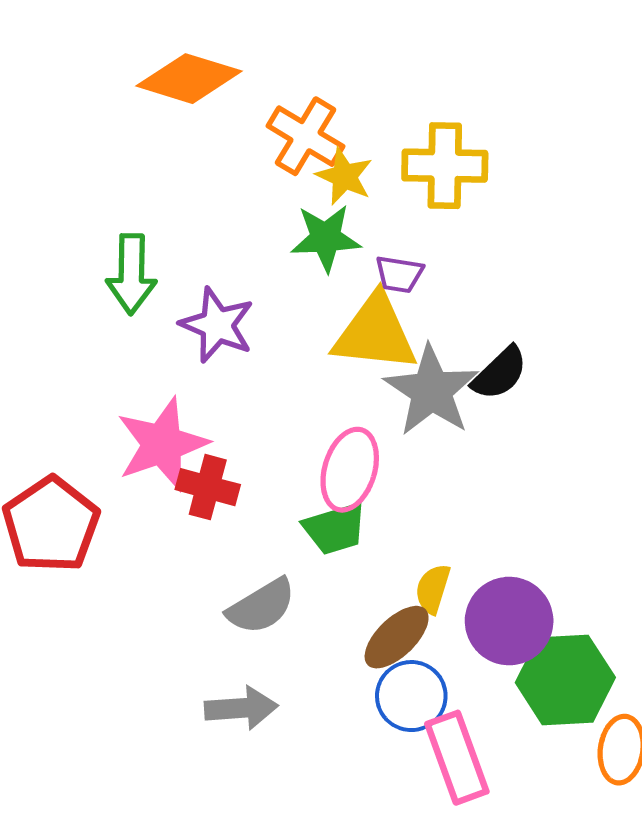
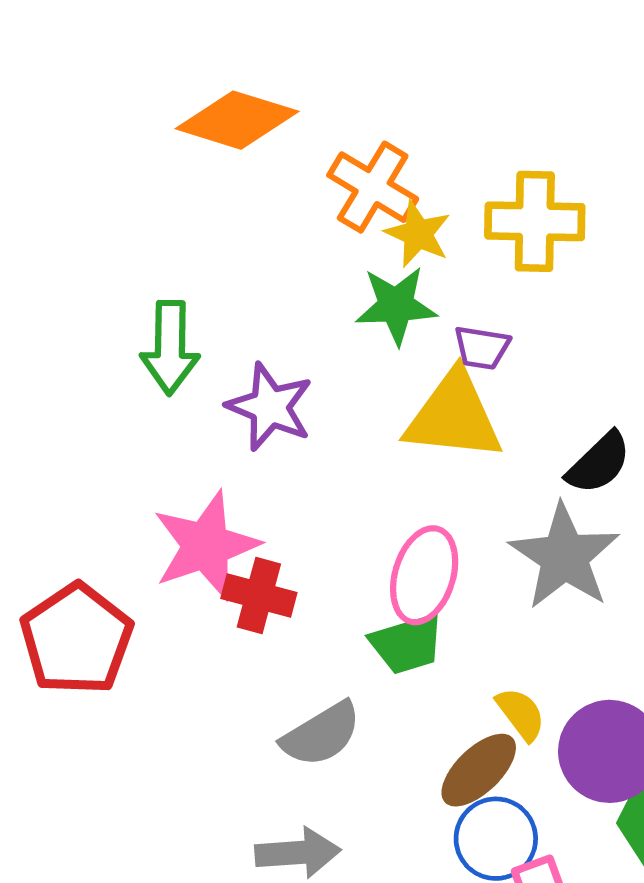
gray star: (431, 391) -> (564, 557), moved
yellow semicircle: (433, 589) -> (521, 714), turned 126

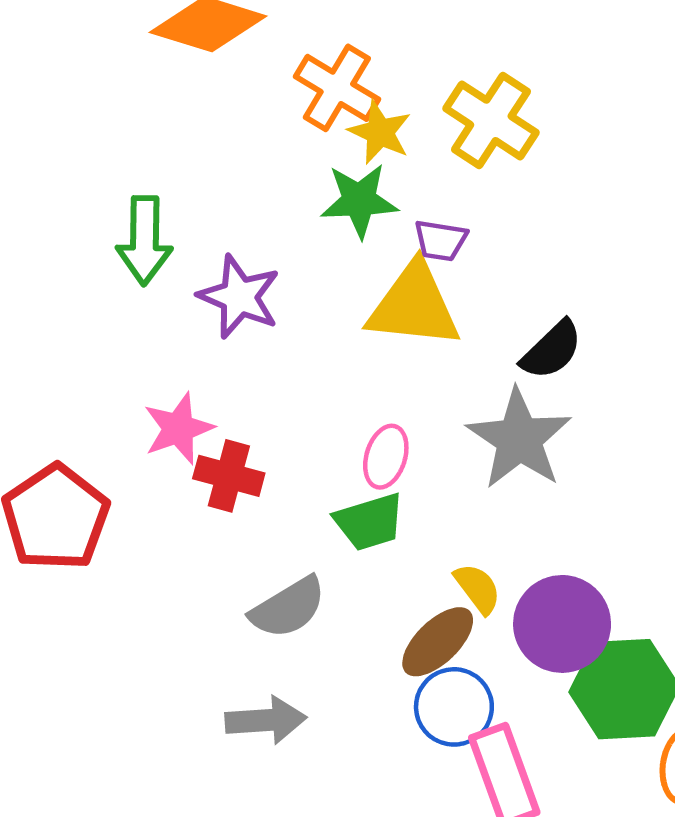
yellow cross: (535, 221) -> (491, 120), turned 32
pink star: (206, 546) -> (178, 428), size x0.7
pink ellipse: (424, 575) -> (386, 457), size x0.7

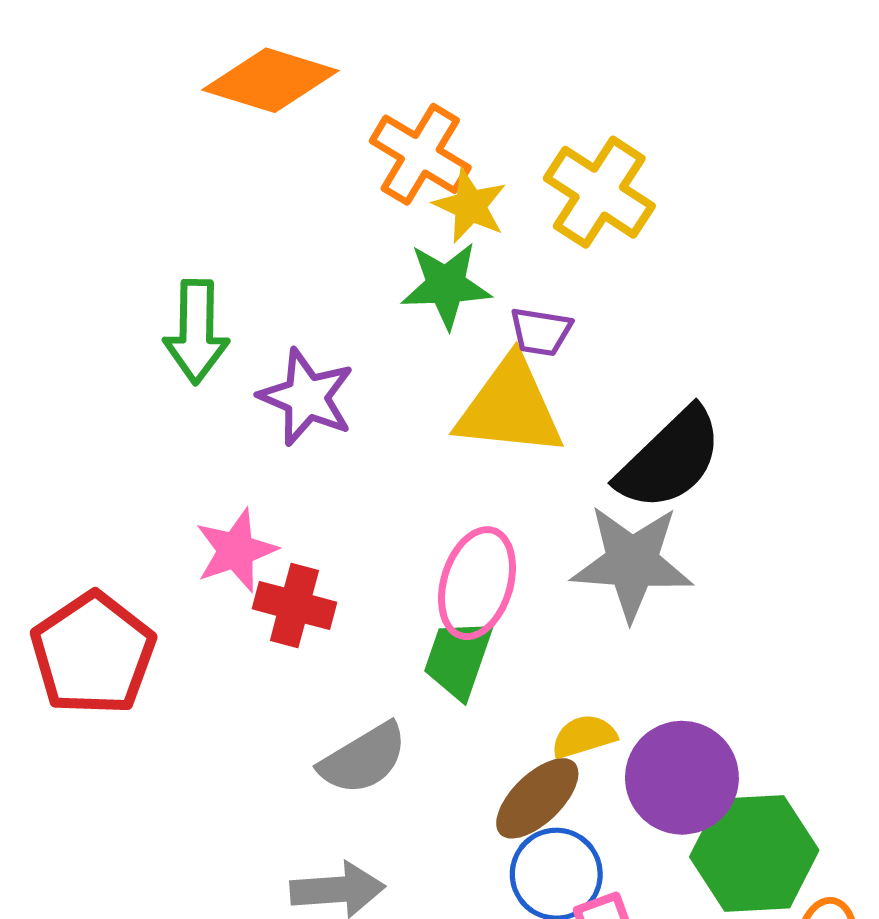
black semicircle: (552, 350) -> (670, 459), size x1.5
gray star: (519, 439) -> (632, 562), turned -30
pink ellipse: (386, 457) -> (477, 583), size x1.5
green trapezoid: (370, 522) -> (458, 659), turned 126
yellow semicircle: (478, 588) -> (584, 736), turned -70

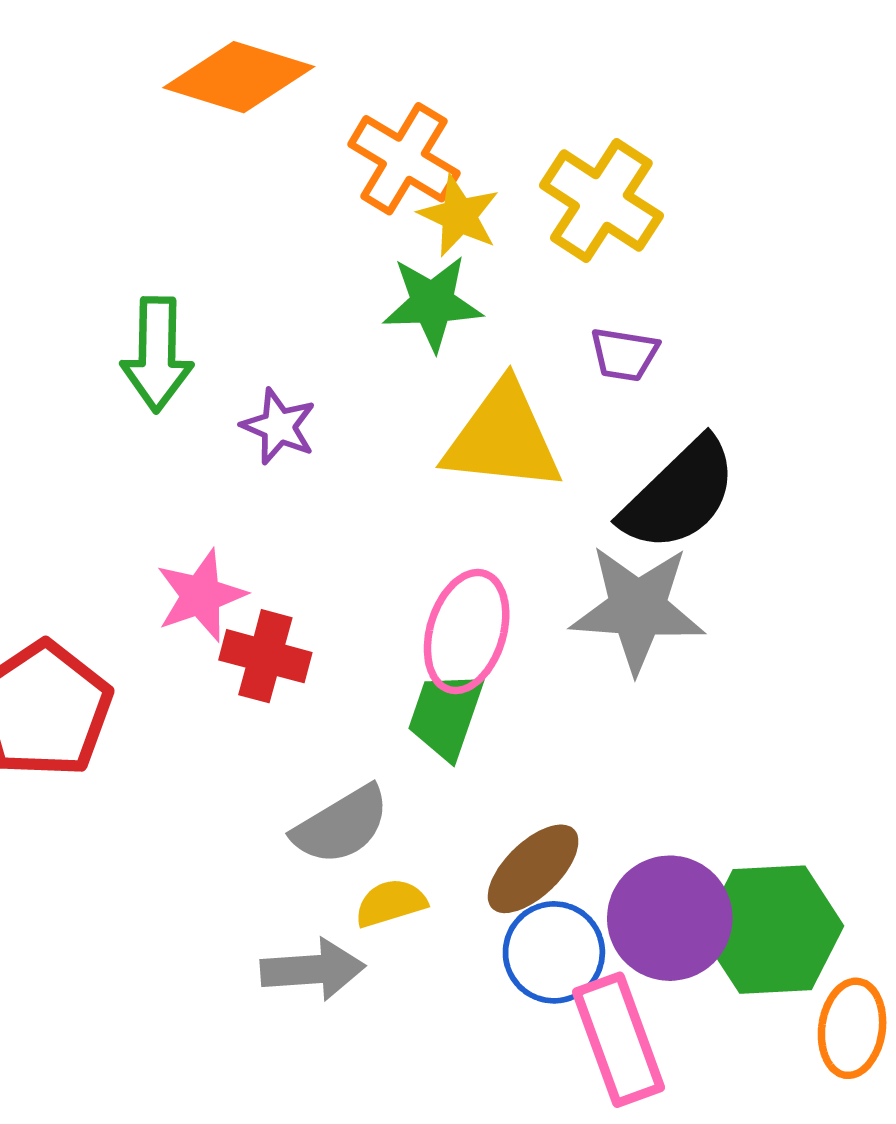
purple trapezoid: (541, 332) -> (624, 354), moved
purple star: (307, 397) -> (279, 426), size x0.7
yellow semicircle: (584, 736) -> (391, 903), moved
purple circle: (682, 778) -> (670, 918), moved

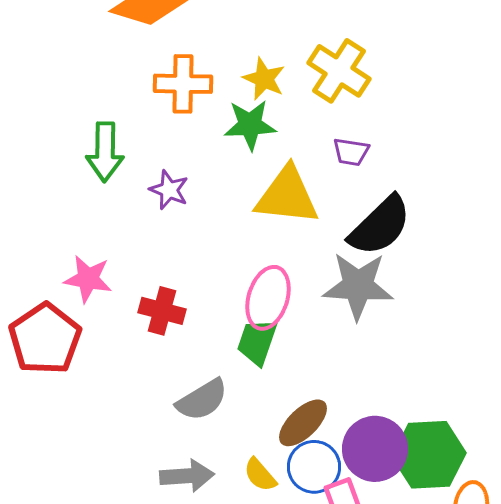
orange cross: (404, 159) -> (183, 84), moved, turned -30
pink star: (201, 595) -> (88, 279), moved, turned 30
yellow semicircle: (391, 903) -> (260, 475), moved, turned -114

